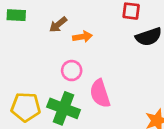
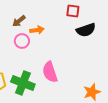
pink circle: (72, 71) -> (22, 41), moved

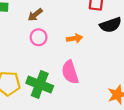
orange arrow: (37, 30) -> (75, 38), moved

